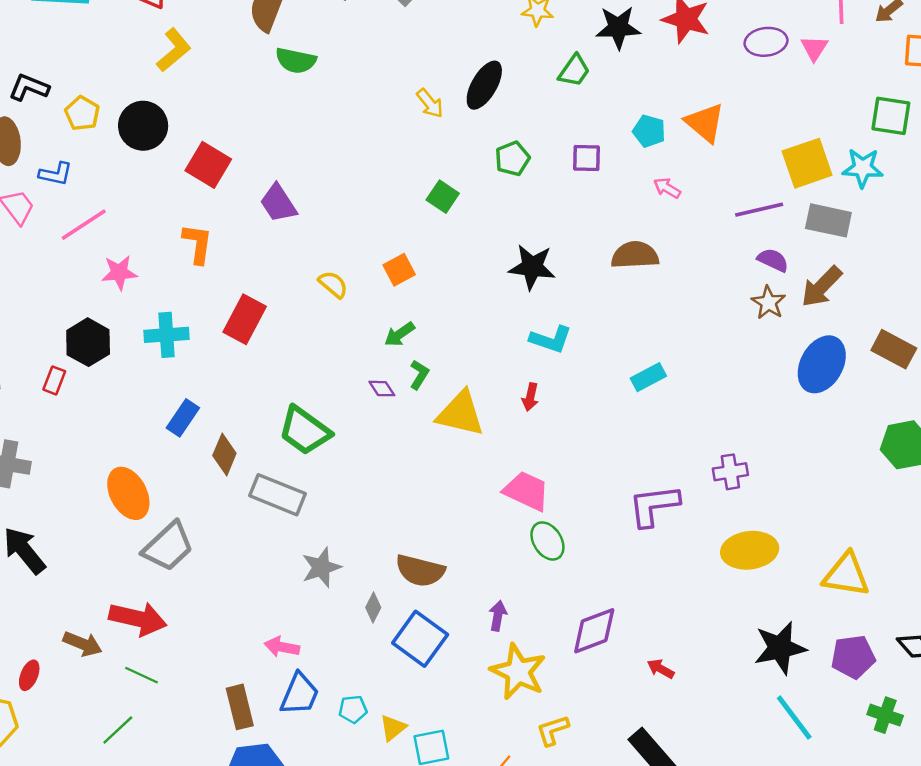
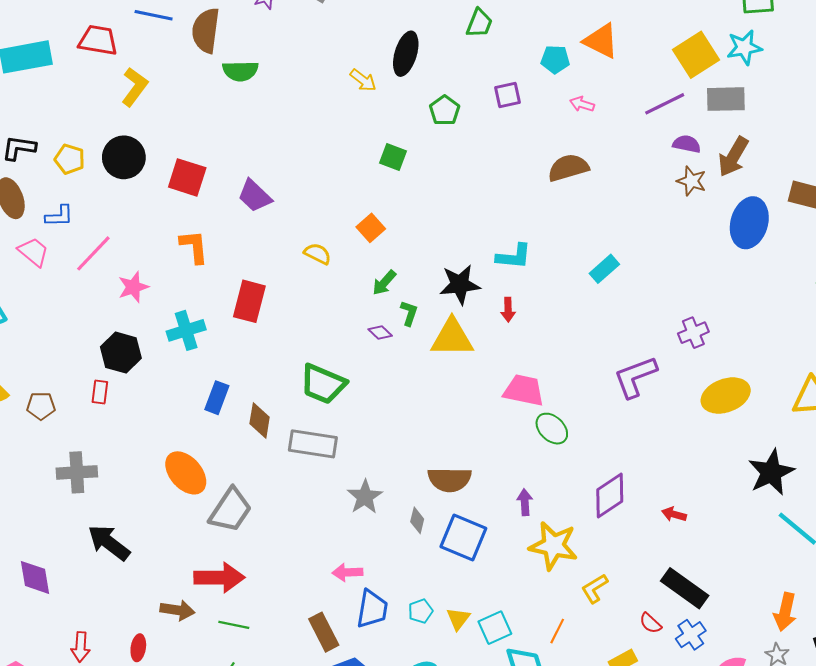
black star: (532, 267) -> (460, 284), moved

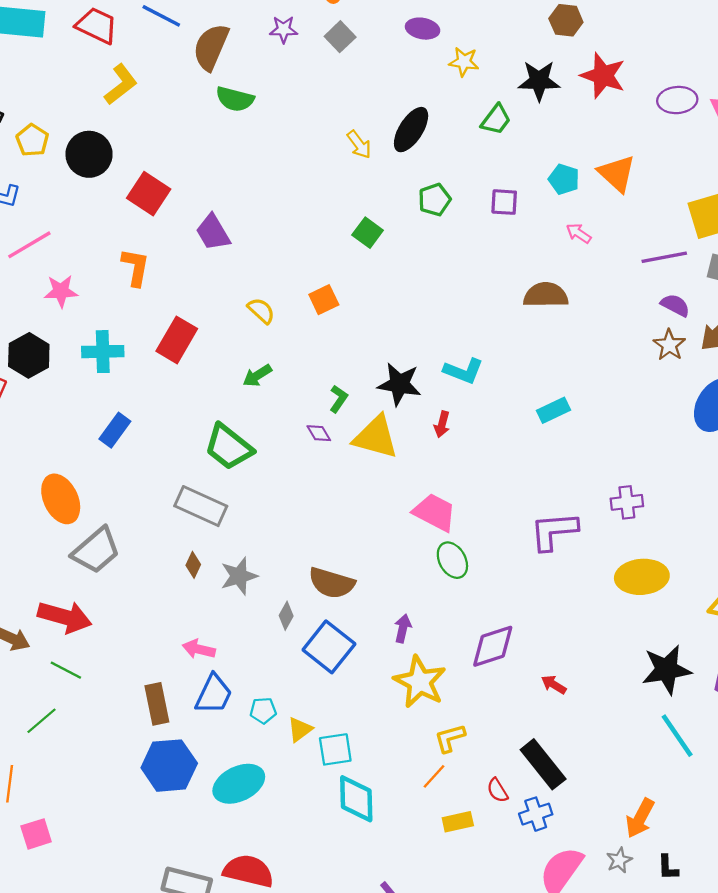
green arrow: (384, 283) -> (257, 376), moved
purple diamond: (380, 332) -> (319, 433), moved
brown diamond: (260, 420) -> (193, 565), moved, size x0.7
orange line: (557, 631) -> (434, 776), moved

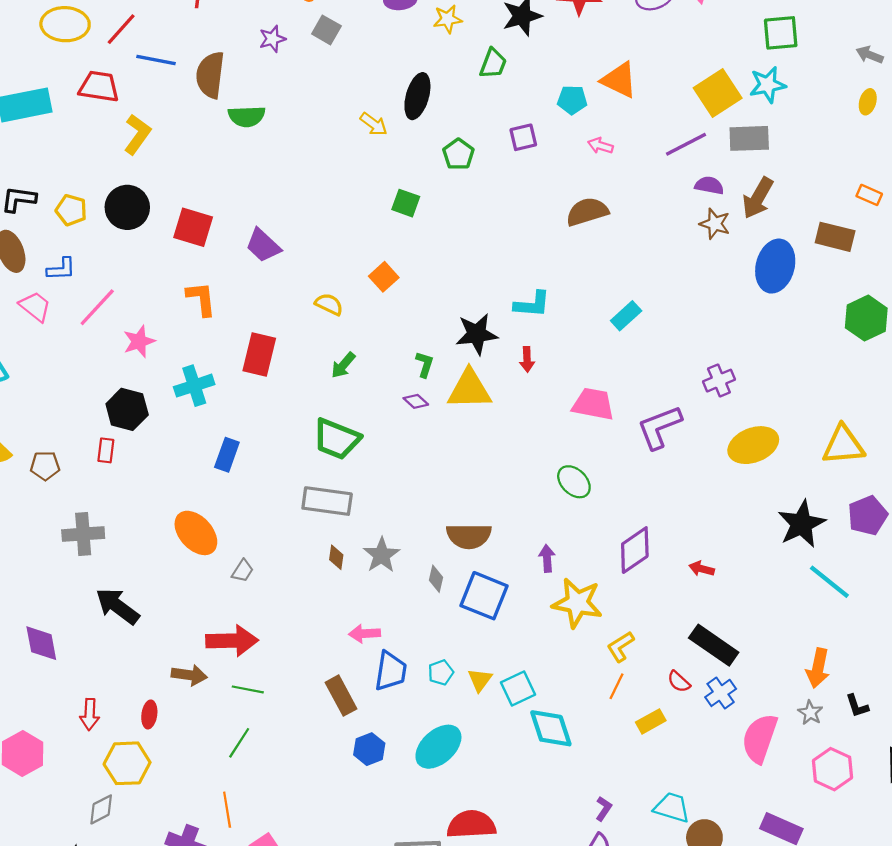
pink trapezoid: (435, 512) -> (593, 404), moved
gray trapezoid: (96, 550) -> (243, 571), size x0.5
blue hexagon: (169, 766) -> (369, 749), size x0.6

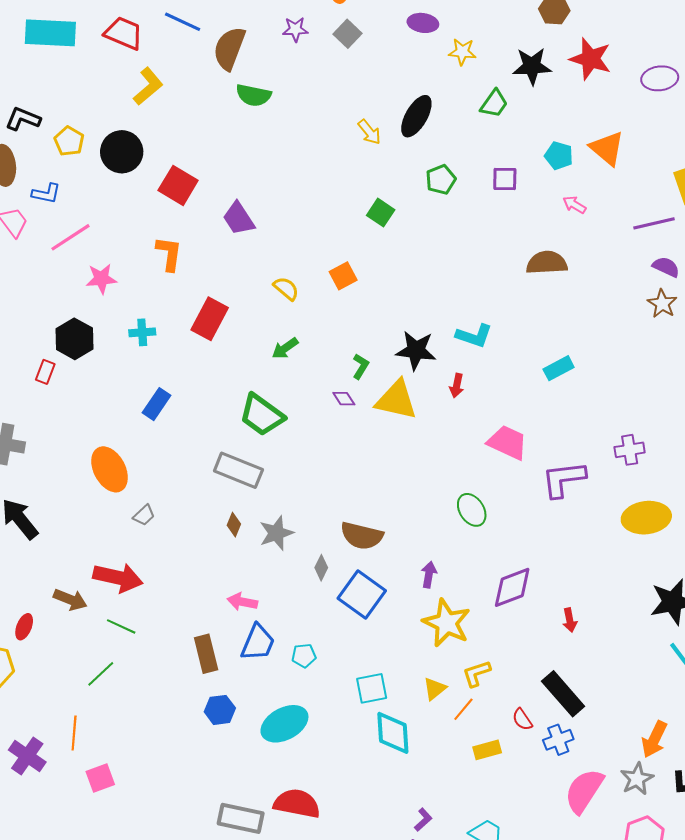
cyan cross: (194, 386) -> (142, 332), size x0.7
red arrow: (702, 569) -> (570, 620), turned -130
yellow triangle: (480, 680) -> (435, 689), moved
gray star: (810, 713) -> (637, 779), size x1.4

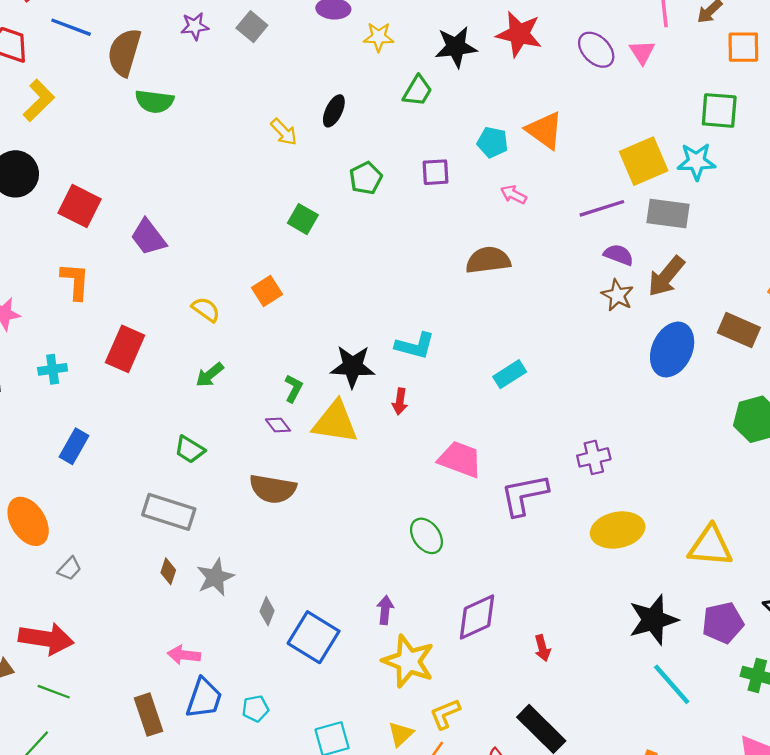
purple ellipse: (660, 78) -> (596, 50), turned 56
black ellipse: (416, 116) -> (334, 111), size x0.7
green trapezoid: (262, 415) -> (190, 450), size x0.6
brown semicircle: (362, 536) -> (273, 489), moved

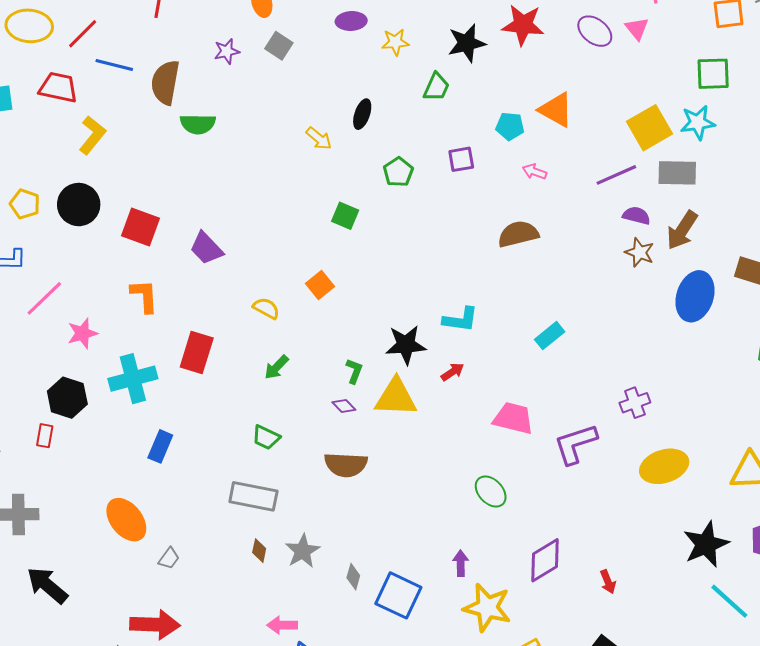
cyan cross: (53, 369) -> (133, 379), size x1.8
red arrow: (400, 401) -> (453, 372), turned -125

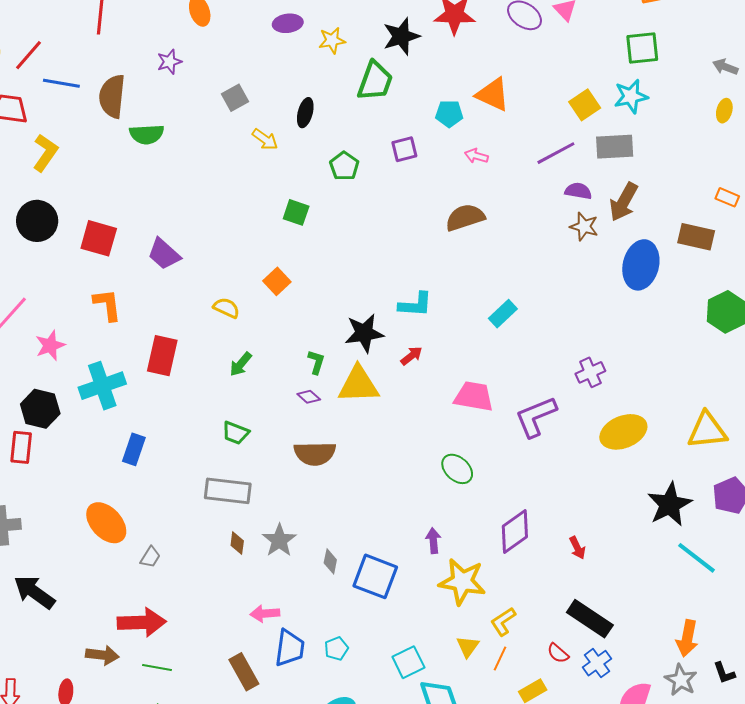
gray square: (279, 46) -> (235, 98), moved, turned 32
green trapezoid: (436, 87) -> (375, 81), size x1.4
yellow square: (650, 128) -> (585, 105), size x0.7
red rectangle: (45, 436) -> (21, 447), size x1.4

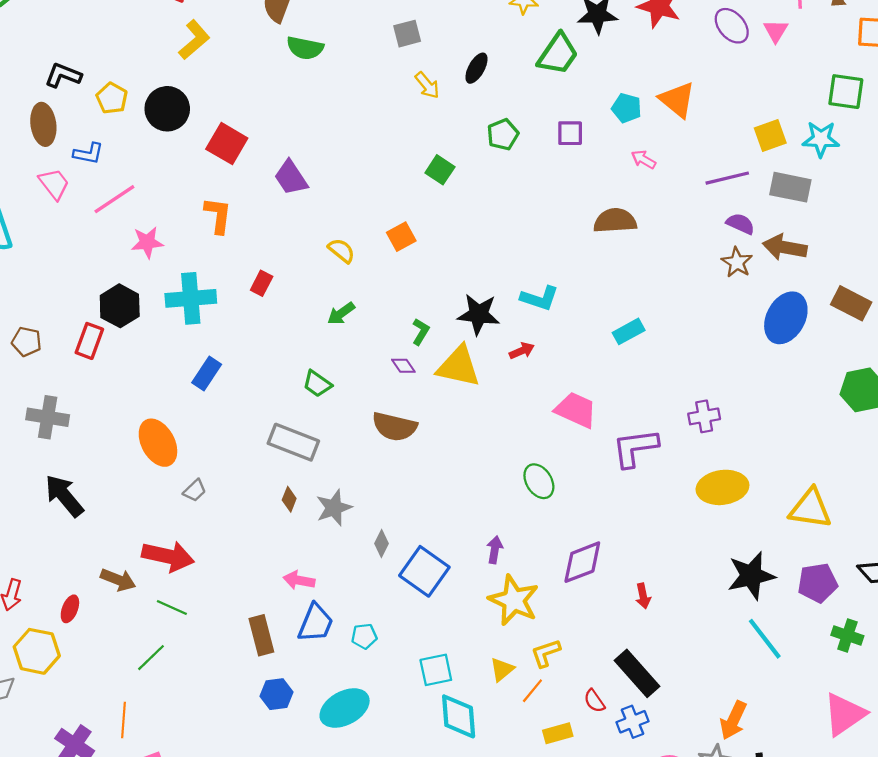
brown arrow: (624, 202) -> (785, 247), turned 57
red rectangle: (162, 356) -> (262, 283), size x0.6

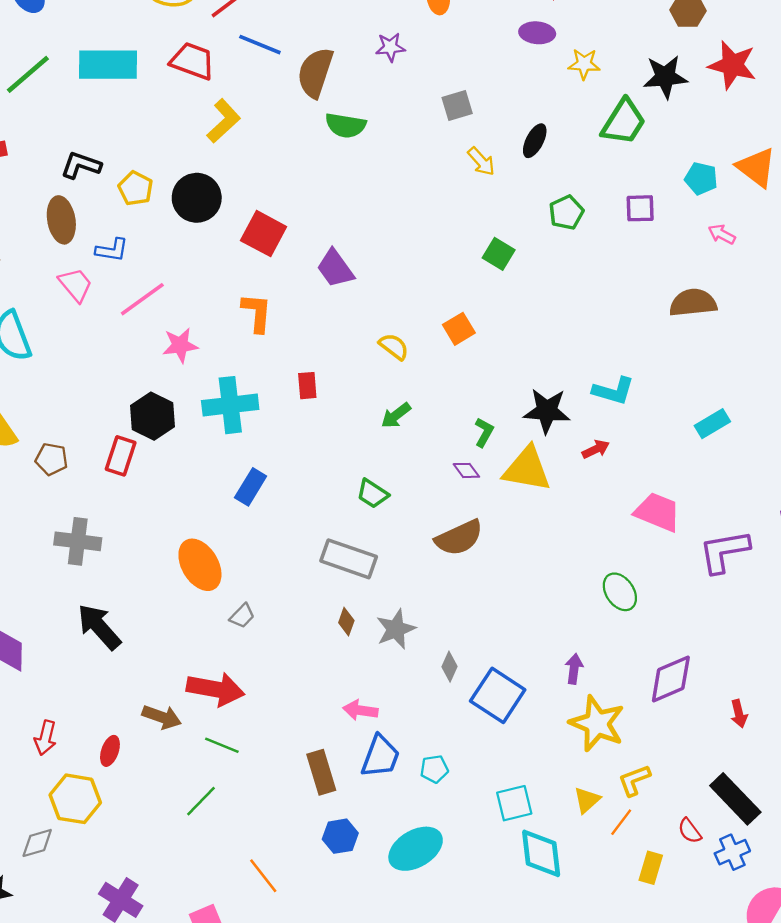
red rectangle: (262, 283) -> (307, 386), turned -30
brown semicircle: (394, 427) -> (459, 538), turned -36
orange line: (124, 720) -> (263, 876), moved, turned -40
yellow rectangle: (558, 733) -> (651, 868), turned -56

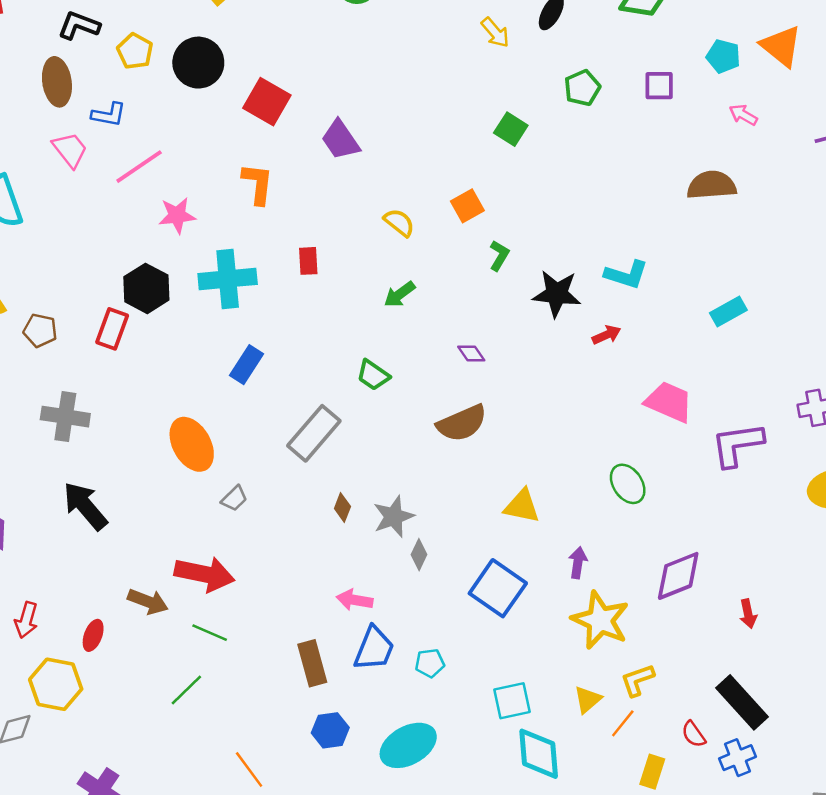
green L-shape: (484, 432) -> (499, 256), moved
yellow triangle: (527, 469) -> (522, 506), moved, size x0.7
gray rectangle: (349, 559) -> (314, 433), moved, turned -70
gray diamond: (449, 667) -> (419, 555), moved

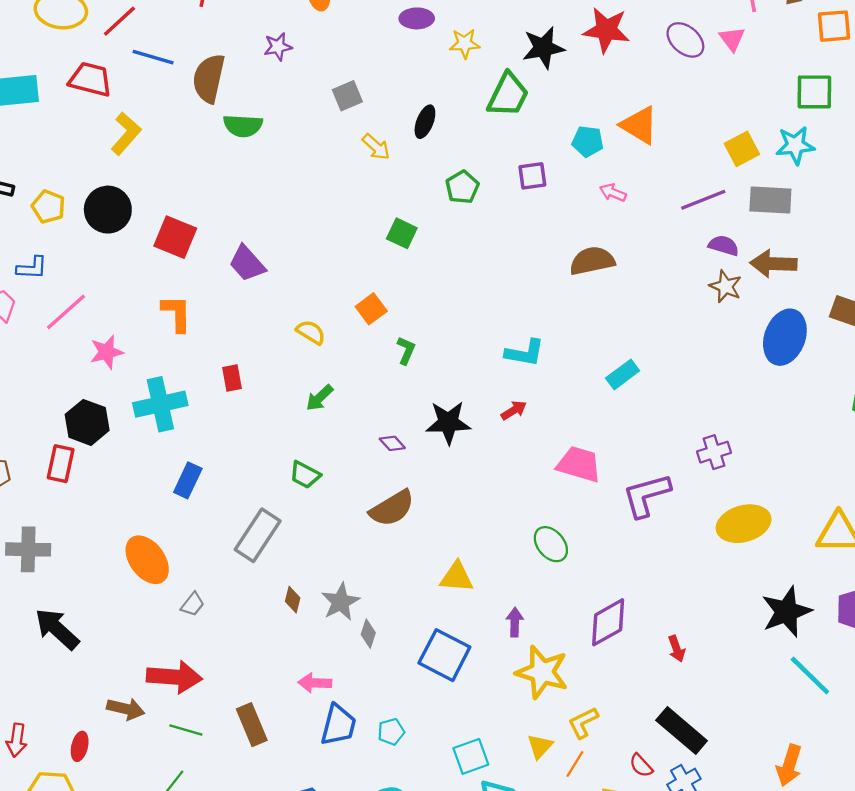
black star: (557, 294) -> (448, 423), moved
brown rectangle: (312, 663) -> (252, 725), moved

